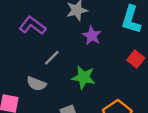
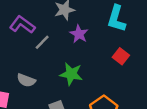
gray line: (52, 58) -> (42, 42), moved

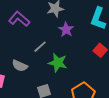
gray line: (42, 42) -> (40, 47), moved

